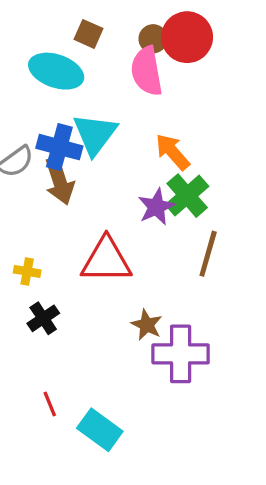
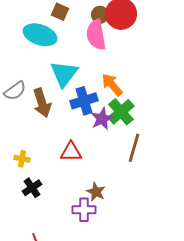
blue cross: (59, 147) -> (84, 101), moved, turned -32
red triangle: (106, 260) -> (71, 152), size x0.7
purple cross: (181, 354) -> (84, 210), moved, size x0.7

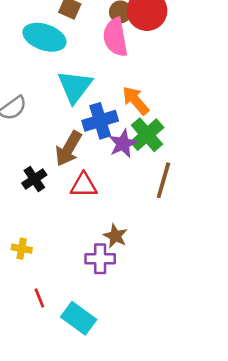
brown arrow: (42, 103) -> (68, 149), moved, turned 48
yellow cross: (22, 159) -> (22, 249), moved
black cross: (32, 188) -> (34, 179), moved

